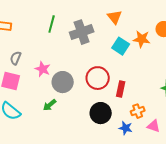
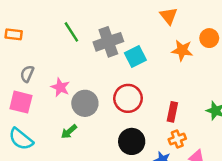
orange triangle: (115, 17) -> (169, 16), moved
green line: (52, 24) -> (71, 32), turned -48
cyan square: (121, 46) -> (135, 57), moved, turned 30
red rectangle: (121, 89) -> (172, 112), moved

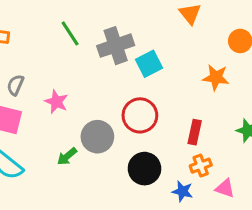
orange star: (182, 50) -> (216, 77), moved
gray circle: (85, 103) -> (97, 137), moved

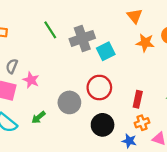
orange star: (216, 77) -> (145, 43), moved
pink star: (56, 102) -> (31, 80), moved
green arrow: (67, 156) -> (38, 117), moved

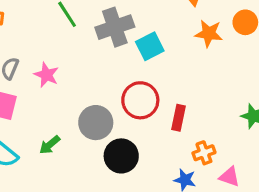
pink star: (31, 80) -> (46, 75), moved
red rectangle: (138, 99) -> (178, 118), moved
black circle: (103, 125) -> (121, 156), moved

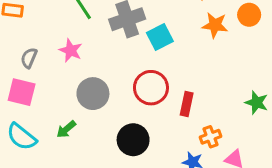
pink star: (46, 75) -> (71, 50), moved
gray circle: (96, 123) -> (93, 94), moved

